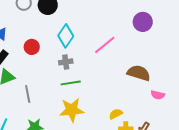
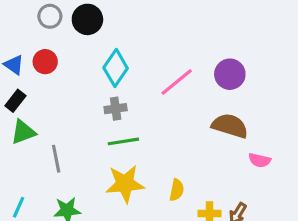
purple circle: (143, 22) -> (230, 74), moved
red circle: (32, 47) -> (45, 62), moved
yellow semicircle: (116, 114) -> (177, 190), moved, turned 128

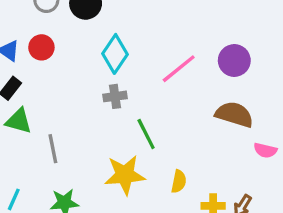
green triangle: (23, 132) -> (19, 121), turned 36
green line: (123, 141) -> (146, 134), moved, turned 72

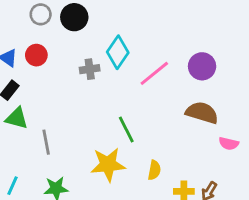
cyan diamond: (115, 54) -> (118, 52), moved
gray cross: (115, 96) -> (90, 69), moved

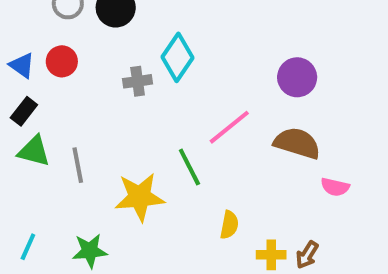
pink line: (154, 73) -> (229, 127), moved
gray line: (46, 142) -> (78, 165), moved
yellow star: (108, 165) -> (140, 197), moved

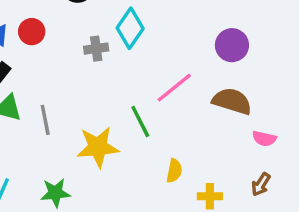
brown arrow: (307, 255) -> (261, 184), moved

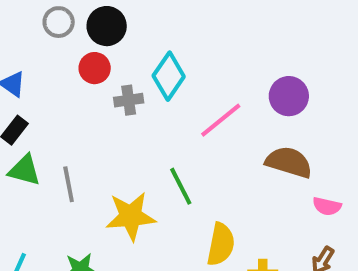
red circle: (32, 32) -> (95, 68), moved
pink line: (174, 88) -> (221, 120), moved
yellow semicircle: (174, 171) -> (221, 244), size x1.5

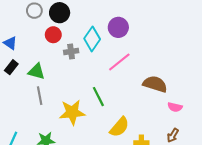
purple circle: (289, 96) -> (118, 27), moved
green triangle: (25, 170) -> (36, 71), moved
yellow semicircle: (221, 244) -> (119, 127), turned 30

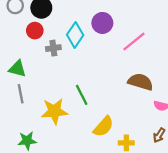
pink line: (119, 62) -> (134, 41), moved

